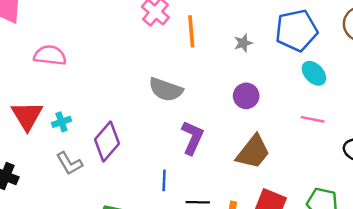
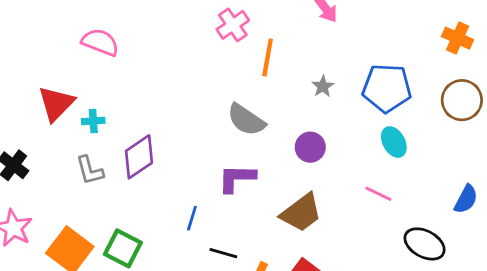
gray star: (243, 43) -> (323, 86), turned -30
gray semicircle: (166, 90) -> (246, 120), moved
purple L-shape: (192, 138) -> (237, 178), turned -128

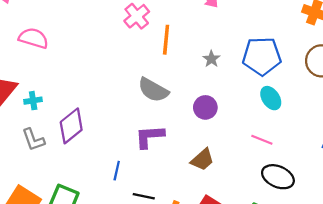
brown trapezoid: (301, 213) -> (202, 160), size x0.7
black ellipse: (425, 244) -> (278, 177), moved

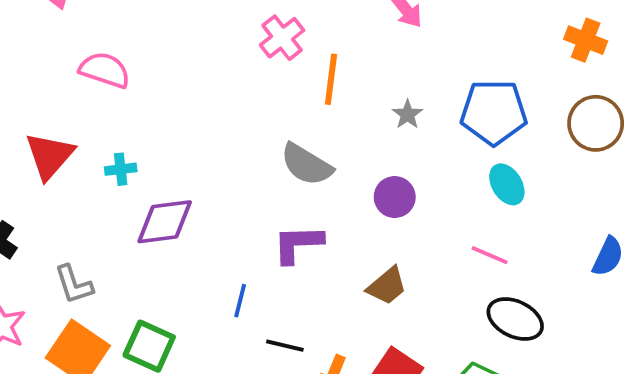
cyan cross: (33, 101) -> (121, 169), moved
purple diamond: (71, 126) -> (165, 222), turned 30
gray L-shape: (33, 140) -> (74, 284), moved

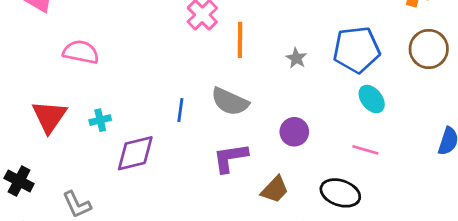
purple circle: (395, 197) -> (294, 132), moved
brown trapezoid: (387, 286) -> (275, 189), moved
blue line: (240, 301) -> (180, 110), moved
black ellipse: (515, 319) -> (340, 193), moved

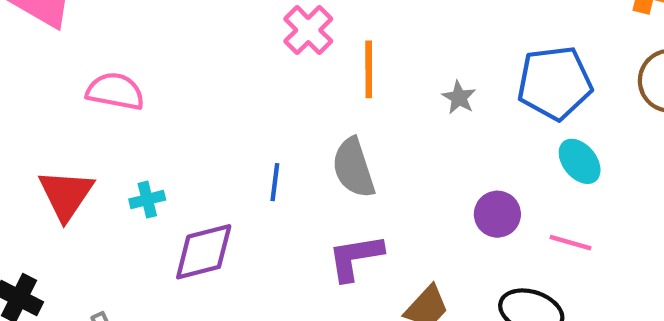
gray semicircle: (230, 102) -> (354, 168), turned 48
purple circle: (294, 132) -> (497, 214), moved

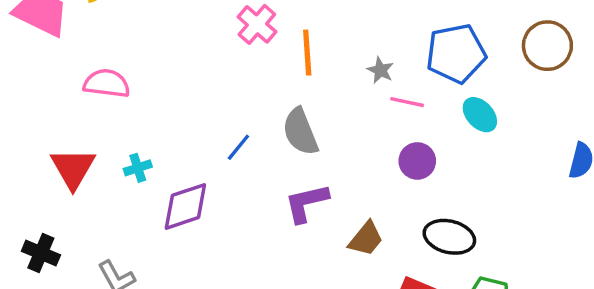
blue line: (275, 182) -> (238, 147), turned 36
pink line: (570, 243) -> (407, 102), moved

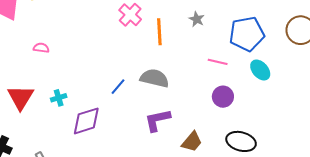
gray star: (380, 70) -> (197, 19), moved
pink semicircle: (107, 83) -> (41, 48), size x0.6
gray semicircle: (300, 132) -> (155, 78), turned 124

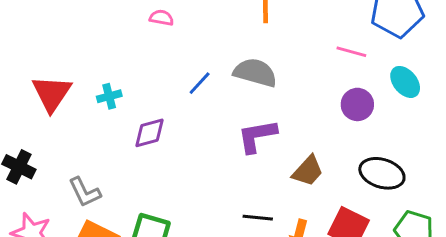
pink semicircle: (41, 48) -> (161, 18), moved
cyan ellipse: (260, 70) -> (405, 82), moved
purple diamond: (86, 121) -> (150, 133), size x0.7

